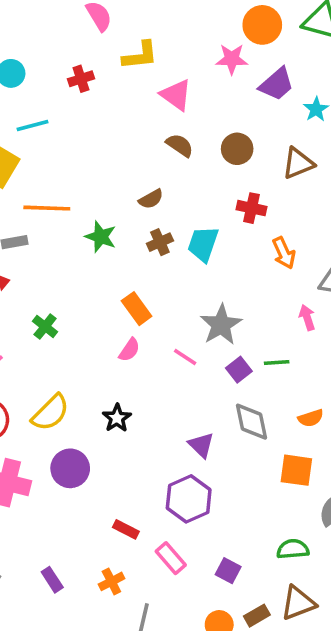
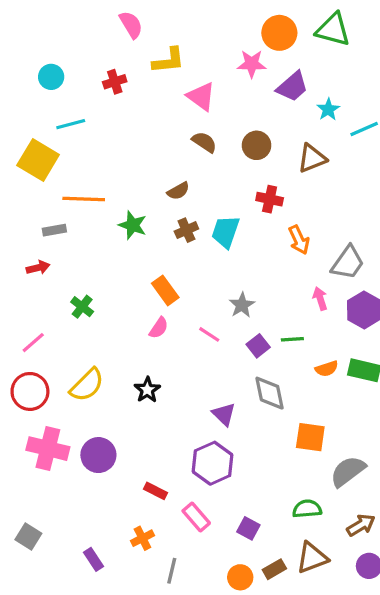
gray star: (221, 325) -> (242, 305), size x0.7
orange semicircle: (311, 418) -> (327, 369), moved
purple circle: (70, 468) -> (98, 455), moved
purple rectangle: (52, 580) -> (94, 559), moved

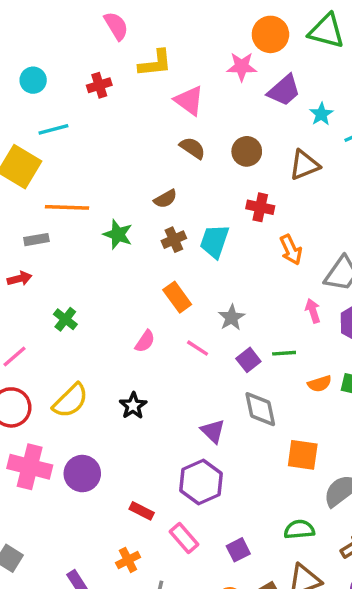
orange rectangle: (165, 290) -> (177, 297), moved
purple square: (248, 528) -> (238, 550), turned 35

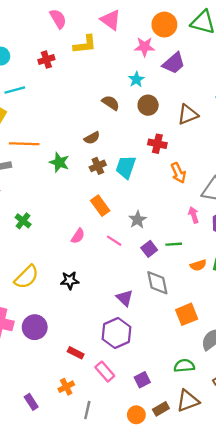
pink triangle: (189, 101) -> (111, 20), moved
cyan star: (321, 114) -> (136, 79), moved
black star: (133, 406) -> (70, 280), turned 30
orange square: (303, 455) -> (187, 314), turned -30

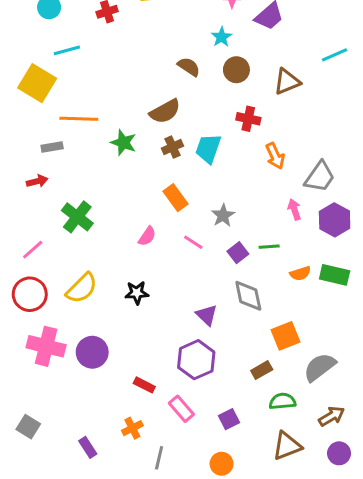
brown semicircle: (92, 138) -> (165, 111), size x1.5
green cross: (23, 221) -> (77, 217), size x1.5
brown rectangle: (161, 409) -> (262, 370), moved

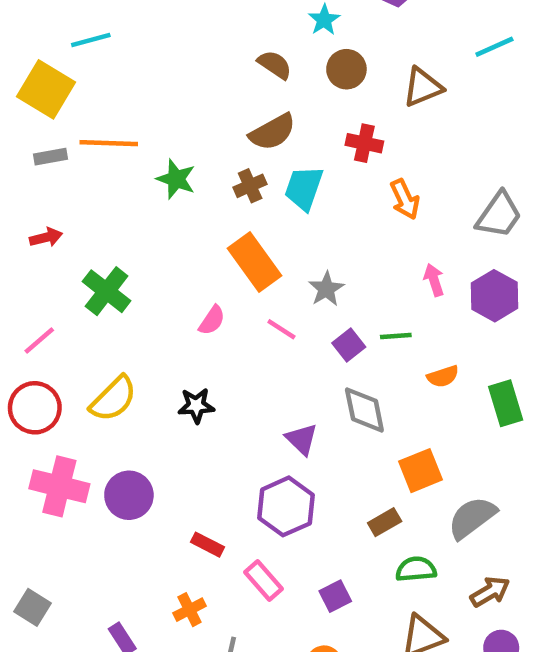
brown semicircle: (165, 111) -> (272, 132), moved
gray rectangle: (52, 147) -> (50, 157), moved
gray trapezoid: (320, 177) -> (499, 215), moved
orange rectangle: (175, 198) -> (255, 262), size x1.4
green rectangle: (335, 275) -> (506, 403), moved, turned 60

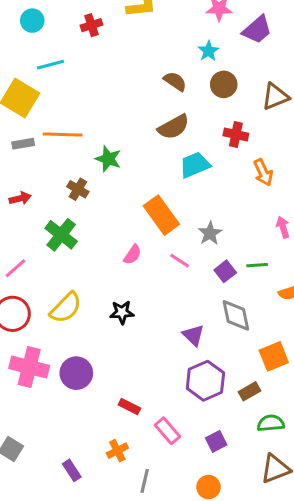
brown cross: (250, 186) -> (78, 189), moved, turned -35
cyan trapezoid: (304, 188) -> (195, 165), turned 48
purple hexagon: (286, 506) -> (205, 381), moved

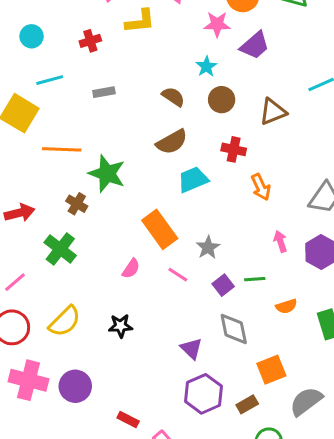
gray rectangle: (23, 144) -> (104, 92), moved
green star: (108, 159) -> (107, 174), size x1.4
red arrow: (20, 198) -> (19, 213), size x1.4

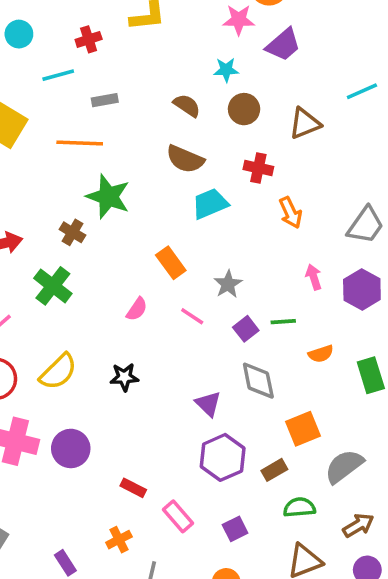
cyan star: (206, 66) -> (226, 70), turned 30
cyan line: (50, 80) -> (58, 75), moved
brown semicircle: (172, 142) -> (185, 159), turned 52
orange line: (62, 149) -> (80, 143), moved
orange rectangle: (160, 229) -> (171, 263), size x0.7

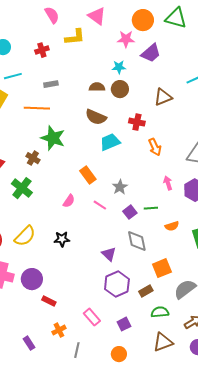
cyan line: (58, 75) -> (13, 76), moved
brown semicircle: (187, 105) -> (97, 87), turned -35
brown circle: (244, 109) -> (120, 89), moved
red rectangle: (133, 488) -> (49, 301), moved

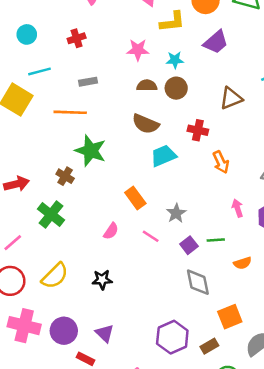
yellow L-shape: (75, 37) -> (172, 22), moved
pink star: (126, 39) -> (138, 50), moved
purple triangle: (109, 254) -> (105, 333), moved

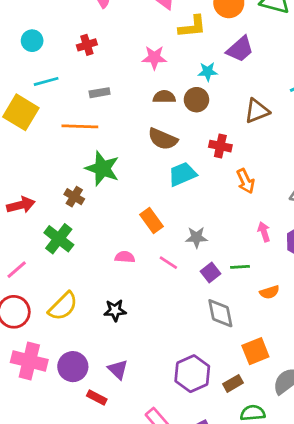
cyan star: (175, 60) -> (208, 72), moved
gray star: (176, 213) -> (196, 237), turned 30
pink semicircle: (111, 231) -> (125, 257), turned -120

